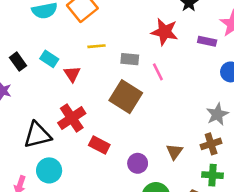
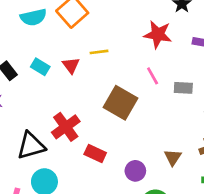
yellow line: (96, 46) -> (99, 52), moved
gray rectangle: (130, 59) -> (183, 88), moved
red triangle: (72, 74) -> (71, 65), moved

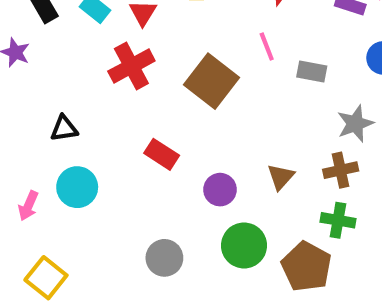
red cross: (66, 127) -> (131, 66), moved
black triangle: (31, 146) -> (64, 129), size x0.6

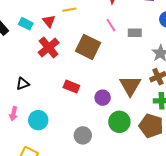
brown triangle: (281, 177) -> (130, 86), size x1.6
cyan circle: (77, 187) -> (38, 120), moved
pink arrow: (28, 206) -> (13, 114), moved

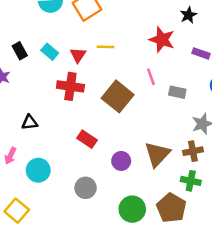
red cross: (49, 48) -> (70, 86), turned 35
green circle: (119, 122) -> (132, 209), moved
gray circle: (83, 135) -> (86, 188), moved

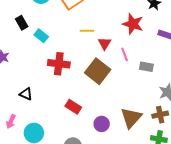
black rectangle: (20, 51) -> (22, 23), moved
red triangle: (78, 55) -> (105, 44), moved
black triangle: (30, 122) -> (26, 94), turned 32

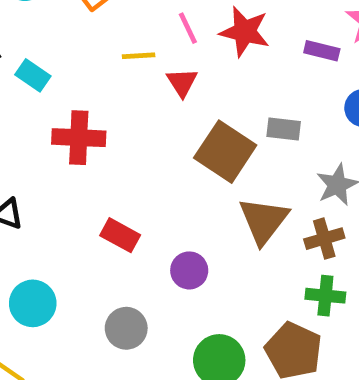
pink line: (125, 54) -> (188, 28), moved
brown square: (98, 71) -> (225, 152), moved
brown triangle: (131, 118) -> (264, 221), moved

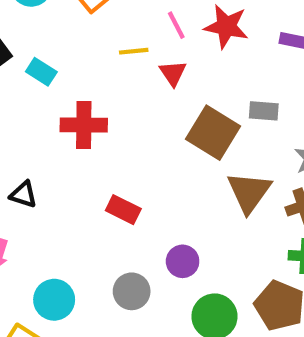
purple circle: (189, 270) -> (183, 261), moved
cyan circle: (33, 303) -> (54, 300), moved

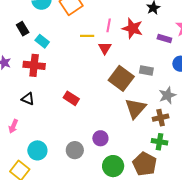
pink line: (176, 25) -> (109, 25), turned 32
red cross: (84, 125) -> (34, 65), moved
red rectangle: (123, 210) -> (71, 98), moved

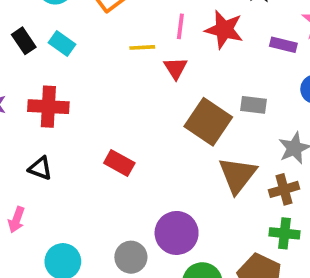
cyan rectangle: (42, 41) -> (62, 44), moved
purple circle: (100, 138) -> (177, 233), size x1.5

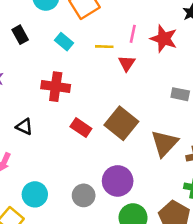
cyan rectangle: (62, 44) -> (64, 42), moved
red cross: (48, 107) -> (56, 87), moved
brown square: (208, 122) -> (121, 123), moved

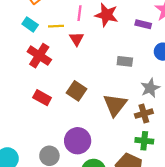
cyan rectangle: (64, 42) -> (30, 24), moved
red cross: (56, 87) -> (39, 56), moved, turned 30
brown square: (121, 123) -> (76, 91), size x0.7

